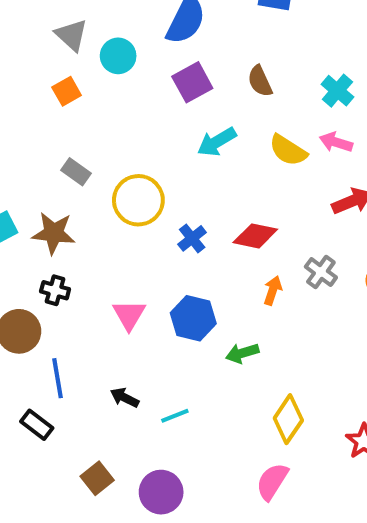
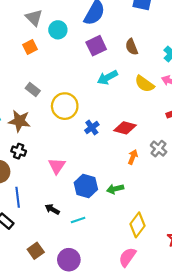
blue hexagon: (193, 318) -> (86, 186), moved

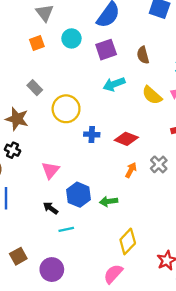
cyan circle: (58, 30) -> (71, 38), moved
blue cross: (92, 127) -> (92, 134), turned 32
black arrow: (52, 209) -> (51, 208), moved

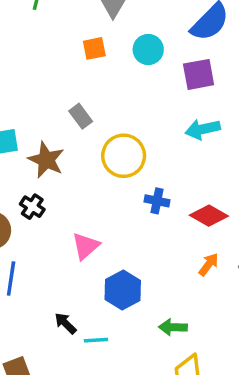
green arrow: (109, 201) -> (173, 327), moved
black arrow: (51, 208) -> (65, 323), moved

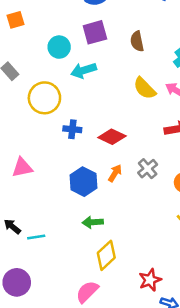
cyan circle: (148, 49) -> (59, 47), moved
cyan arrow: (203, 129) -> (84, 70), moved
pink triangle: (86, 246) -> (22, 168), turned 35
blue hexagon: (123, 290) -> (83, 182), moved

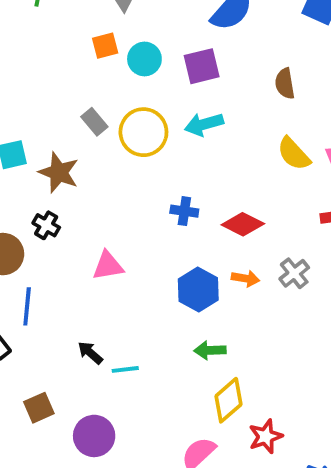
purple square: (95, 32) -> (202, 66), moved
cyan circle: (59, 47) -> (144, 59), moved
yellow circle: (44, 98) -> (143, 132), moved
orange arrow: (115, 173) -> (246, 278), turned 66
red star: (150, 280) -> (266, 436), moved

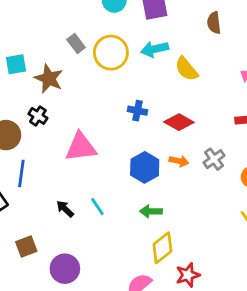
yellow semicircle: (294, 154) -> (187, 69), moved
pink triangle: (108, 266) -> (81, 147), size x1.4
cyan line: (125, 369) -> (97, 206), moved, turned 60

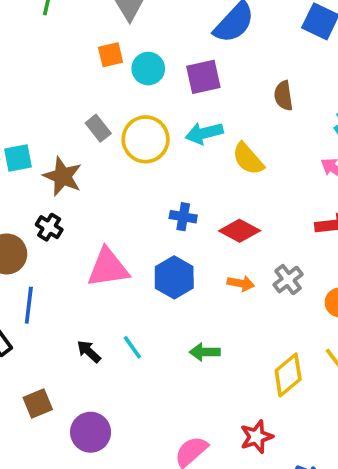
blue hexagon: (145, 167) -> (174, 277), moved
yellow diamond: (162, 248) -> (288, 375), moved

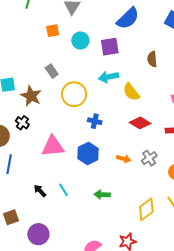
orange square: (111, 55) -> (53, 31), moved
yellow circle: (146, 139) -> (74, 94), moved
red diamond: (240, 231) -> (140, 123), moved

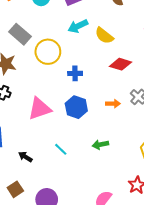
gray rectangle: (52, 71) -> (20, 34), size x1.5
black arrow: (40, 191) -> (25, 157), moved

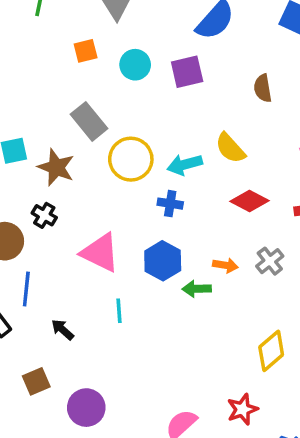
cyan arrow: (78, 26) -> (185, 165), moved
pink triangle: (39, 109) -> (100, 253), turned 35
green arrow: (100, 145) -> (197, 289), moved
cyan line: (61, 149) -> (119, 311), moved, turned 32

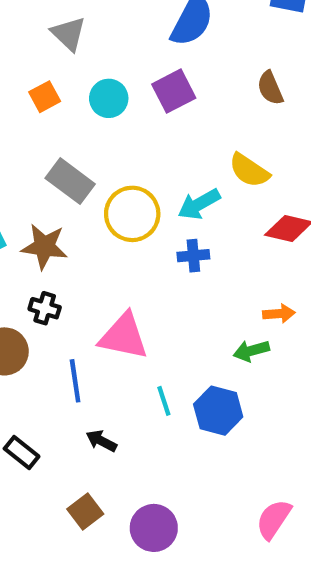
blue hexagon: (163, 261) -> (218, 411), moved
blue line: (26, 289) -> (75, 381), moved

